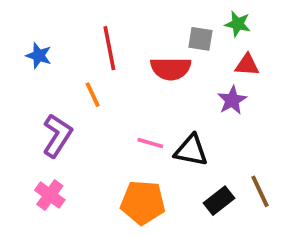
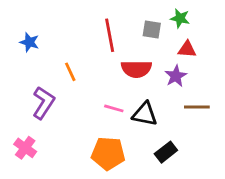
red line: (109, 48) -> (110, 35), moved
red semicircle: (171, 69) -> (136, 69), moved
brown line: (260, 191) -> (197, 107), moved, turned -65
pink cross: (50, 195) -> (25, 148), moved

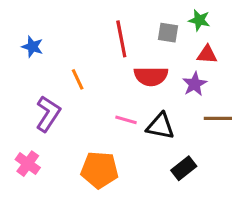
orange pentagon: (108, 153) -> (99, 170), moved

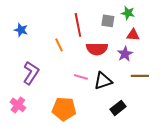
orange line: (78, 79) -> (59, 45), moved
black triangle: (160, 126) -> (103, 81), turned -30

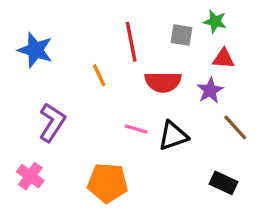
blue star: (21, 30) -> (35, 50), size x1.5
brown line: (140, 76) -> (235, 127), turned 48
black rectangle: (118, 108) -> (223, 183), moved, turned 63

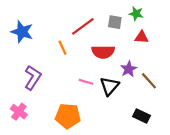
red line: (131, 42) -> (83, 26), turned 65
purple star: (210, 90) -> (129, 69), moved
black triangle: (173, 136) -> (109, 86), turned -30

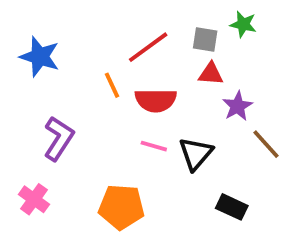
red triangle: (141, 37) -> (211, 74), moved
red semicircle: (103, 52) -> (156, 100), moved
purple star: (129, 69) -> (237, 106), moved
black rectangle: (141, 116) -> (232, 207), moved

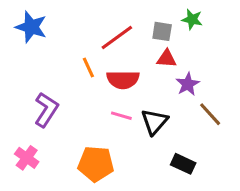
blue star: (40, 57) -> (31, 27), moved

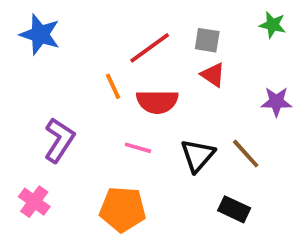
green star: (192, 19) -> (273, 25), moved
red triangle: (167, 59) -> (213, 75), turned 30
purple star: (188, 84) -> (276, 102), moved, turned 30
brown line: (210, 114) -> (246, 154), moved
pink line: (121, 116) -> (138, 148), moved

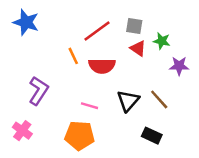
green star: (273, 25) -> (162, 41), moved
pink line: (138, 148) -> (89, 106), moved

